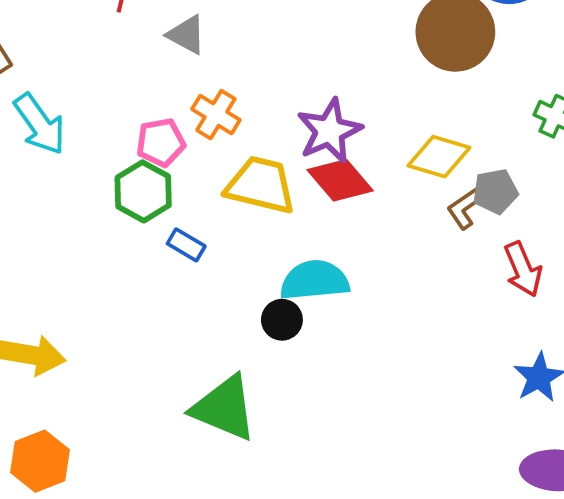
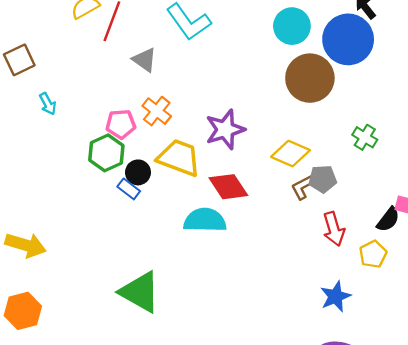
cyan arrow: (40, 124) -> (48, 104), size x0.6
red diamond: (340, 180) -> (228, 187), moved
black circle: (282, 320) -> (138, 172), moved

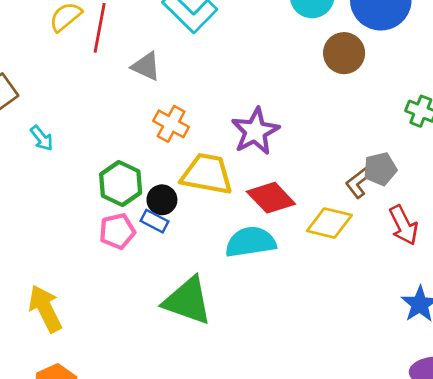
brown circle: (310, 78) -> (344, 53), size x0.7
pink pentagon: (121, 124) -> (117, 231), moved
yellow diamond: (291, 154) -> (329, 223), moved
yellow arrow: (26, 245) -> (45, 309), turned -123
green triangle: (140, 292) -> (188, 301), moved

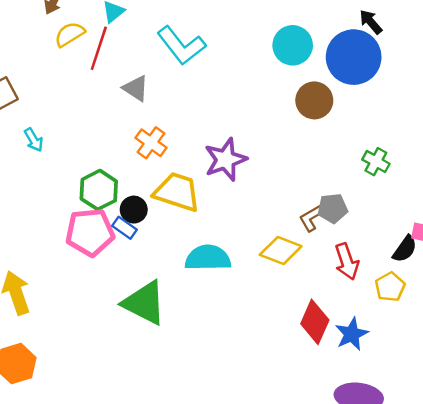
red diamond: (271, 198) -> (315, 322), moved, turned 60
pink pentagon: (117, 231) -> (90, 232), size x1.5

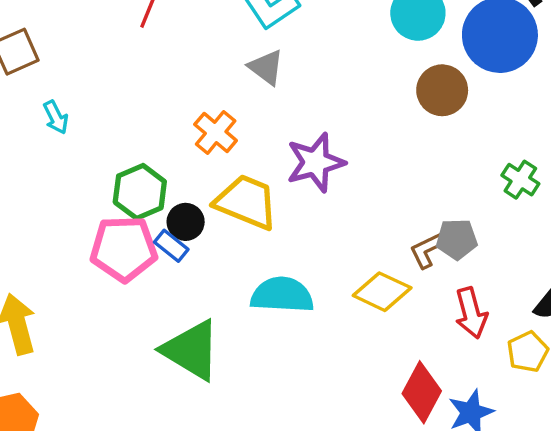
gray triangle: (136, 88) -> (266, 67), moved

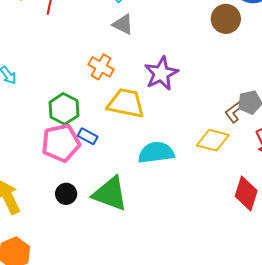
black circle: (186, 222) -> (66, 194), moved

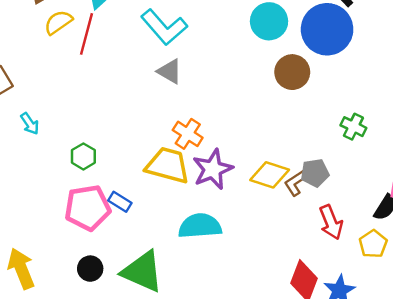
orange cross: (101, 67) -> (188, 134), moved
purple star: (161, 73) -> (213, 169), moved
green hexagon: (64, 109) -> (83, 156), moved, size x0.7
yellow diamond: (213, 140) -> (270, 175), moved

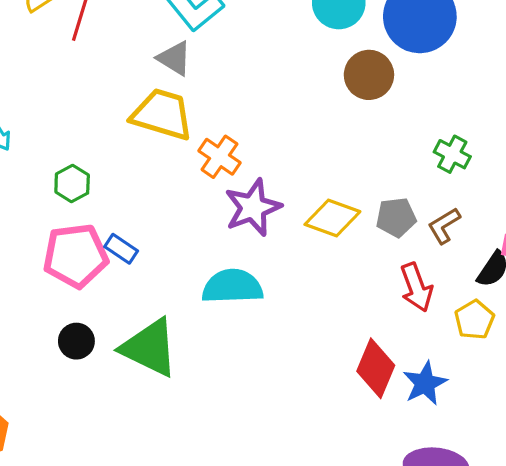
gray triangle: (170, 71) -> (174, 58), moved
yellow trapezoid: (168, 165) -> (162, 114), moved
brown L-shape: (296, 183) -> (444, 226), moved

